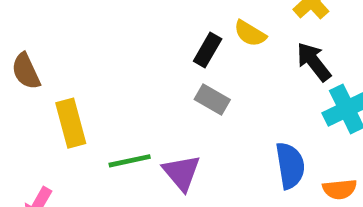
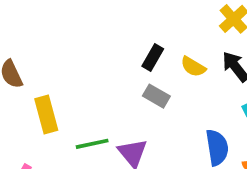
yellow semicircle: (250, 33) -> (193, 67), moved

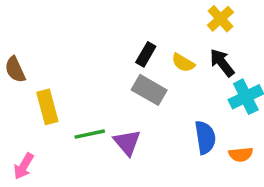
gray rectangle: (156, 96) -> (149, 90), size x1.4

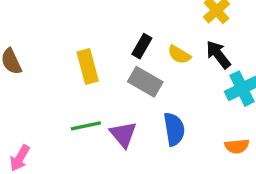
yellow rectangle: (47, 107) -> (88, 66), moved
blue semicircle: (205, 137) -> (174, 129), moved

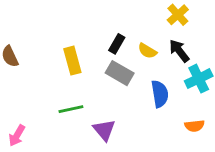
blue semicircle: (174, 129) -> (160, 94), moved
purple triangle: (123, 134) -> (104, 130), moved

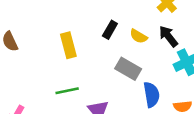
gray rectangle: (120, 73) -> (128, 69), moved
blue semicircle: (160, 94) -> (151, 95), moved

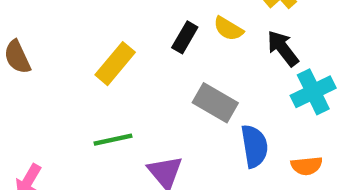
yellow semicircle: (138, 36) -> (228, 29), moved
yellow rectangle: (68, 45) -> (115, 64), turned 55

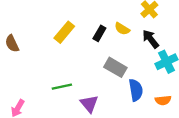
yellow rectangle: (115, 64) -> (64, 32), moved

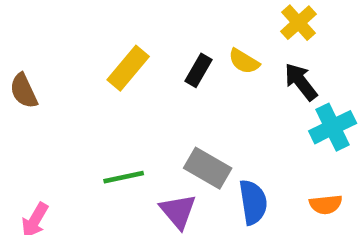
gray rectangle: (115, 67) -> (208, 168), moved
blue semicircle: (136, 90) -> (253, 202), moved

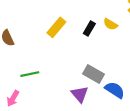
green line: (124, 177) -> (30, 74), moved
blue semicircle: (253, 202) -> (115, 90), turned -48

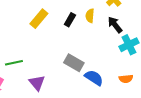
yellow semicircle: (110, 24) -> (90, 16), turned 64
purple triangle: (80, 94) -> (37, 83), moved

